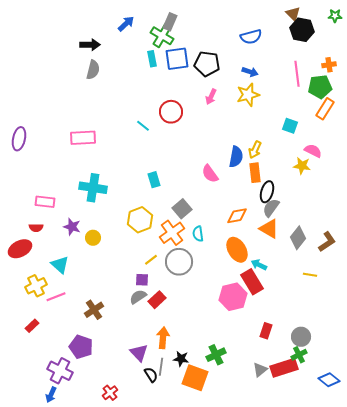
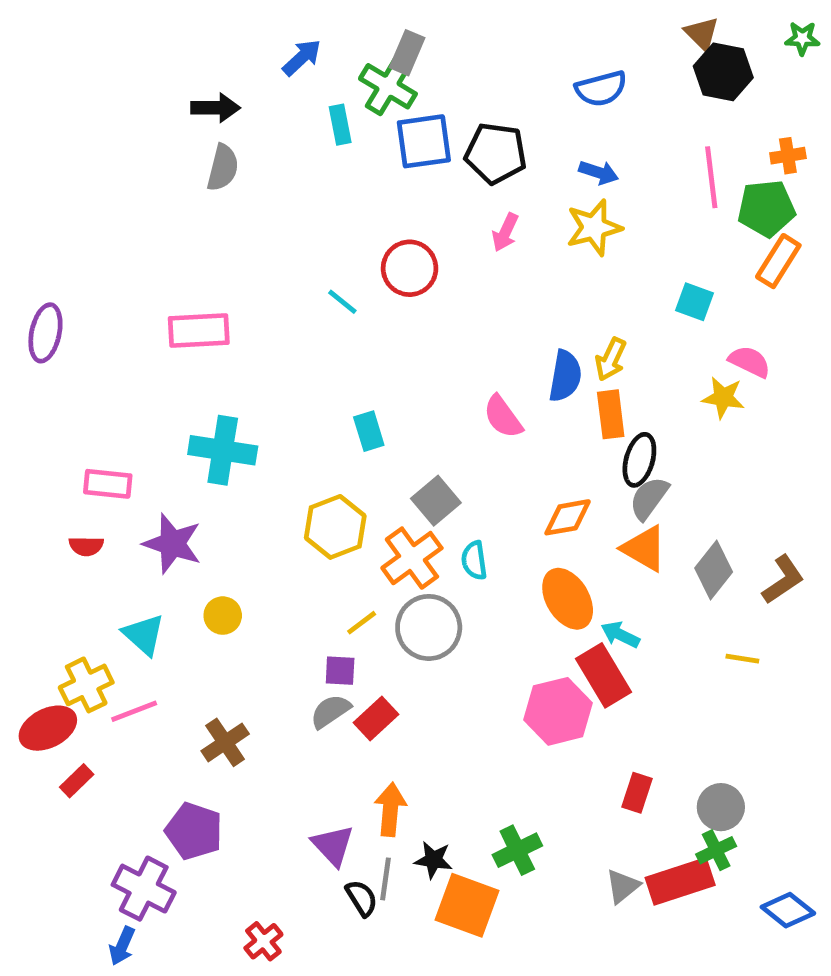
cyan rectangle: (152, 59) -> (340, 125), moved
purple star: (72, 227) -> (172, 544), size x1.4
yellow circle: (93, 238) -> (223, 616), moved
red ellipse: (20, 249) -> (48, 728), moved

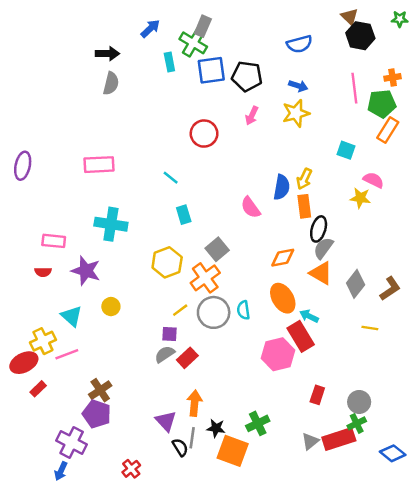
cyan line: (342, 302) -> (171, 178), moved
cyan semicircle: (474, 560) -> (243, 310), moved
brown cross: (225, 742) -> (100, 390), moved

